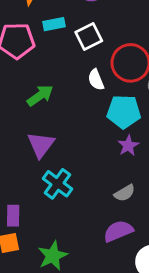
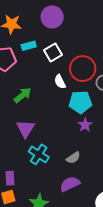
gray semicircle: (125, 193) -> (73, 158), moved
purple semicircle: (118, 231) -> (70, 184), moved

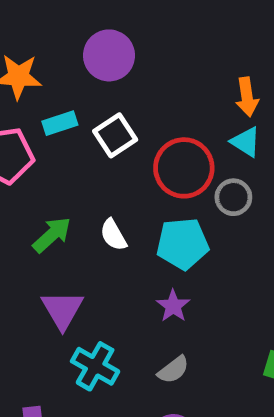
white semicircle: (60, 82) -> (113, 235), moved
purple star: (85, 125) -> (173, 306), moved

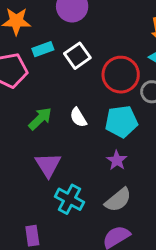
gray semicircle: (173, 370) -> (118, 200), size x1.4

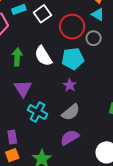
white semicircle: (78, 117) -> (43, 56), size x1.5
green arrow: (40, 119) -> (17, 57), turned -42

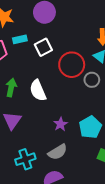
cyan pentagon: (73, 59) -> (90, 127), moved, turned -30
cyan cross: (38, 112) -> (25, 159), moved, turned 36

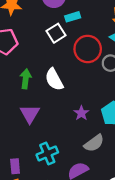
cyan rectangle: (20, 39) -> (73, 17), moved
gray semicircle: (58, 152) -> (94, 143), moved

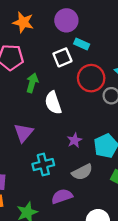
cyan rectangle: (73, 17) -> (82, 44), turned 32
green arrow: (26, 79) -> (32, 83), moved
cyan cross: (47, 153) -> (43, 165), moved

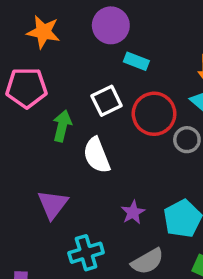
white square: (62, 57) -> (107, 101), moved

